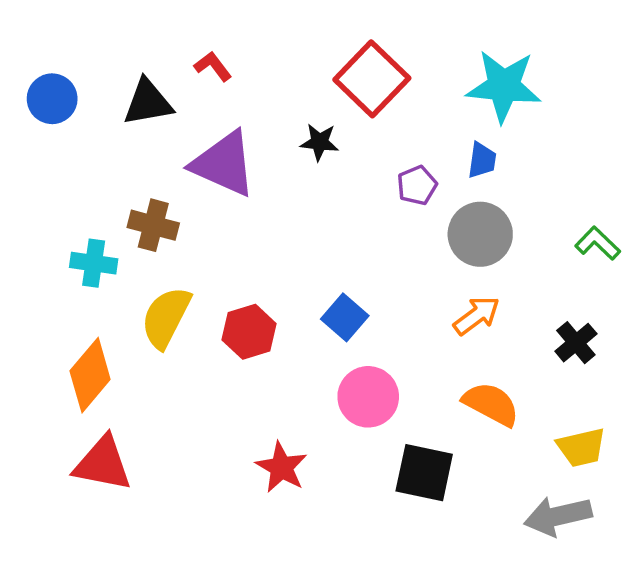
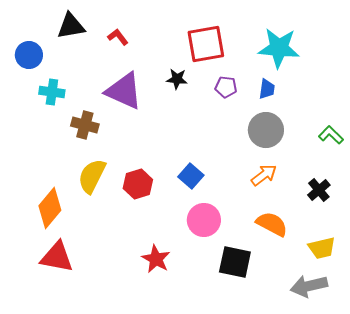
red square: (372, 79) -> (206, 44), turned 36
black triangle: (148, 102) -> (71, 26), moved
purple pentagon: (417, 185) -> (226, 87), moved, turned 30
cyan cross: (94, 263) -> (52, 92), moved

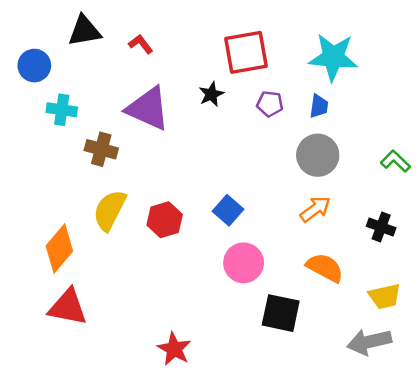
black star: (177, 79) -> (211, 94), turned -30
black cross: (319, 190) -> (381, 227), turned -30
red star: (156, 259) -> (174, 349), moved

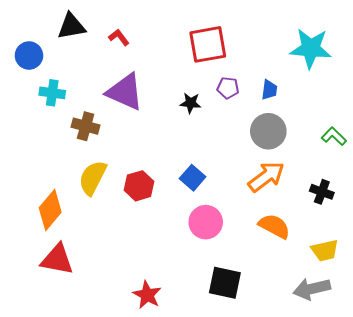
cyan star: (333, 57) -> (311, 48), moved
black star: (211, 94) -> (191, 103), moved, turned 30
orange arrow: (315, 209) -> (266, 177), size x1.4
black square: (281, 313) -> (225, 283), moved

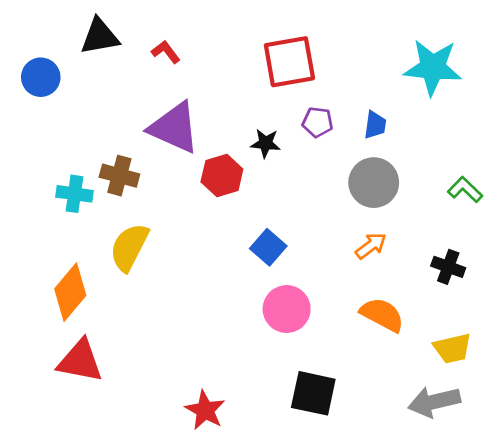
cyan cross: (52, 93) -> (74, 194), moved
orange arrow: (266, 177) -> (371, 246), size x0.6
red hexagon: (139, 186) -> (222, 176), moved

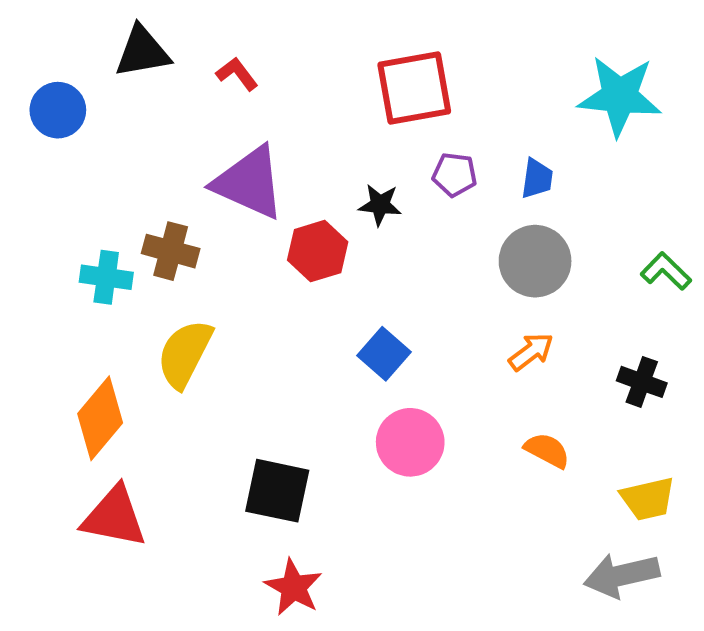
orange semicircle: (382, 315) -> (547, 450), size x0.7
black square: (313, 393) -> (277, 491), moved

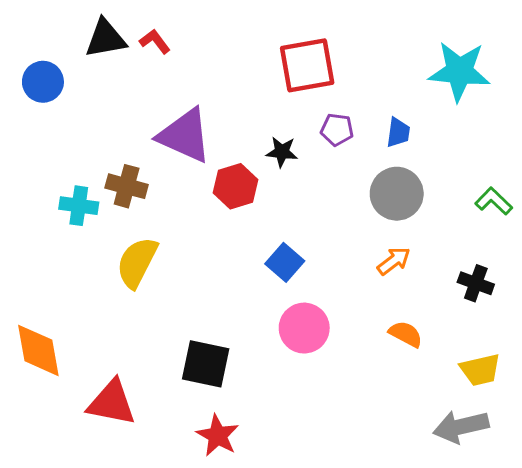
red L-shape: (237, 74) -> (155, 41), moved
orange diamond: (100, 418) -> (38, 350), moved, turned -50
red triangle: (114, 517) -> (112, 403), moved

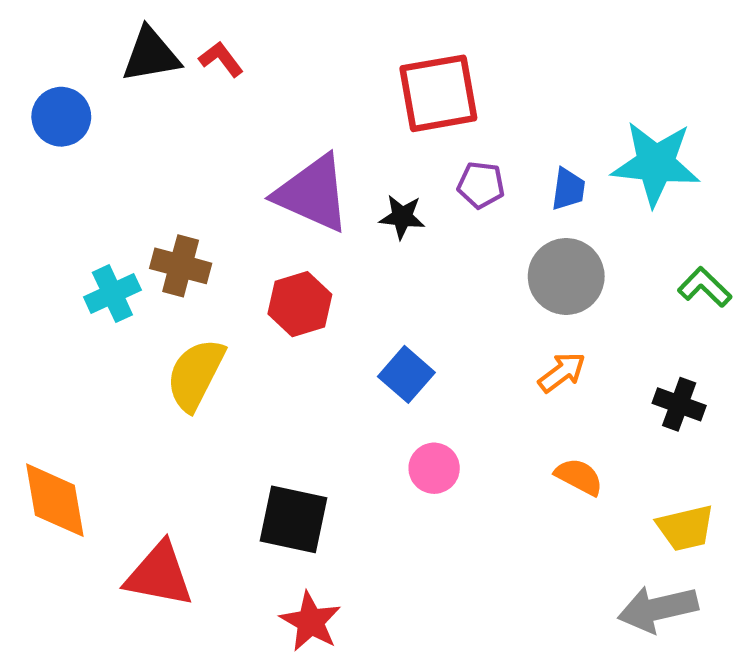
cyan star: (459, 71) -> (656, 164), moved
purple triangle: (185, 135) -> (313, 193), moved
red hexagon: (235, 186) -> (300, 304), moved
cyan cross: (79, 206) -> (112, 294), turned -33
pink circle: (304, 328) -> (434, 468), size x0.7

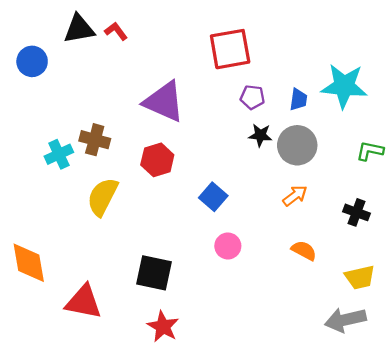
black star: (402, 217) -> (260, 135), moved
green L-shape: (705, 287) -> (370, 151), turned -32

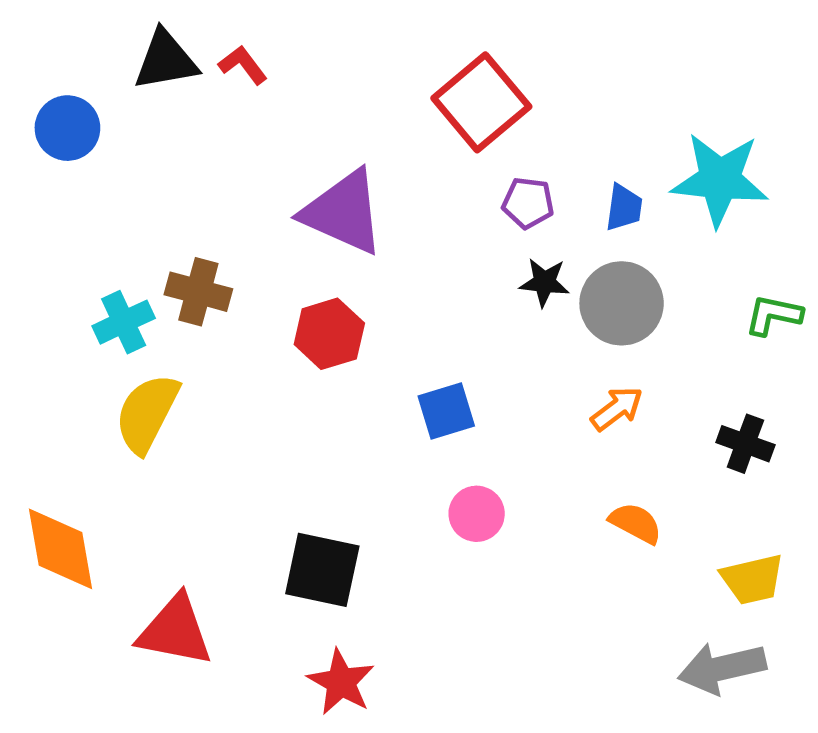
red square: (230, 49) -> (481, 102), turned -30
yellow semicircle: (103, 197) -> (147, 413), moved
blue square: (213, 197) -> (446, 411), turned 32

